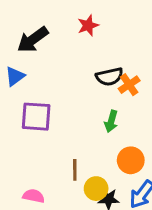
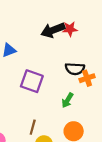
black arrow: (33, 40) -> (53, 30), moved
purple square: (36, 117) -> (32, 81), moved

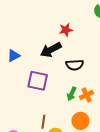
black arrow: (53, 30) -> (51, 50), moved
orange cross: (87, 78) -> (87, 95), moved

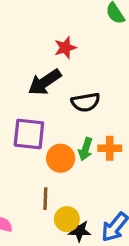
orange cross: (87, 95) -> (110, 148), turned 32
orange circle: (80, 121) -> (61, 158), moved

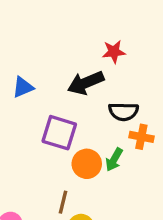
orange cross: (110, 148) -> (141, 137), moved

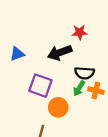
green arrow: (114, 160) -> (79, 88), moved

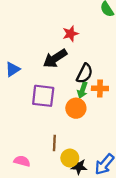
black semicircle: (84, 73) -> (85, 73), turned -54
orange circle: (58, 107) -> (76, 108), moved

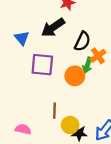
blue triangle: (13, 69) -> (22, 38), moved, turned -35
orange cross: (100, 88) -> (98, 56), turned -35
green arrow: (83, 90) -> (87, 65), moved

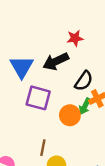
blue triangle: (22, 38) -> (22, 67), size x1.5

